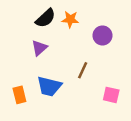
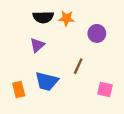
black semicircle: (45, 18) -> (43, 17), turned 42

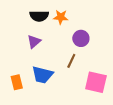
purple circle: (97, 33) -> (81, 38), moved
pink square: (105, 89) -> (96, 82), size x1.5

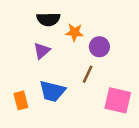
orange star: (61, 17) -> (75, 32), moved

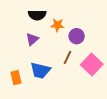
pink square: (118, 100) -> (92, 64), moved, turned 30

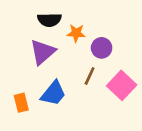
purple triangle: (32, 39) -> (43, 52), size x1.5
blue trapezoid: (40, 71) -> (53, 93), turned -65

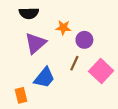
black semicircle: (49, 20) -> (29, 13), moved
orange rectangle: (21, 103) -> (21, 95), moved

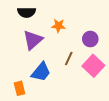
purple circle: (84, 40) -> (90, 39), moved

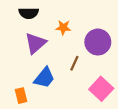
purple circle: (90, 39) -> (98, 42), size x1.5
pink square: (93, 66) -> (101, 89), moved

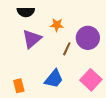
brown line: (74, 63) -> (67, 49), moved
blue trapezoid: (44, 78) -> (54, 79), moved

